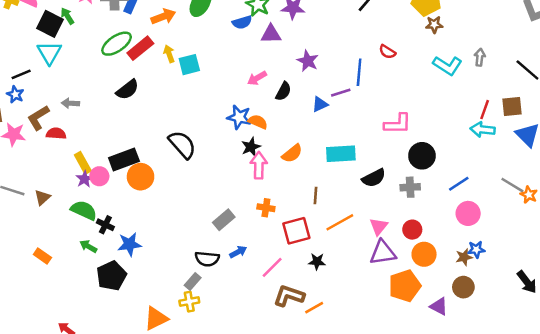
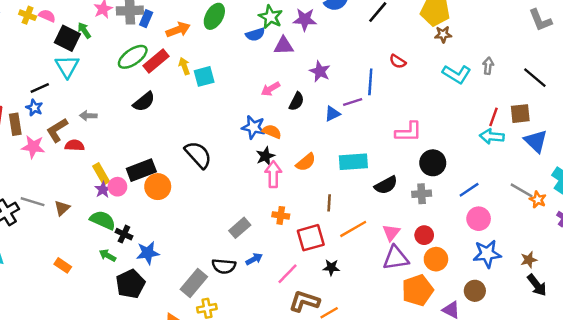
blue star: (476, 249) -> (487, 254), size x1.6
brown star: (464, 257) -> (529, 260), moved
gray rectangle: (193, 282) -> (194, 283), moved, size x1.6

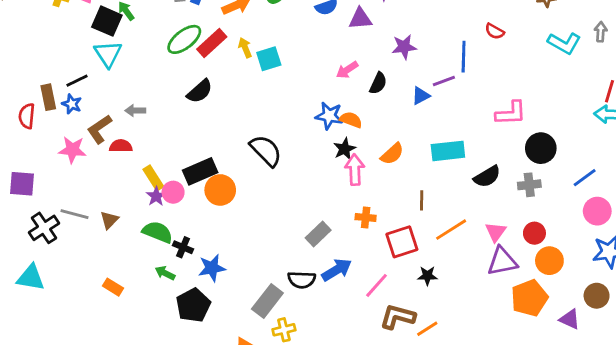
purple star: (320, 71) -> (404, 47), turned -30
brown rectangle: (15, 124) -> (48, 97), moved
blue arrow: (254, 259) -> (337, 270), size x1.5

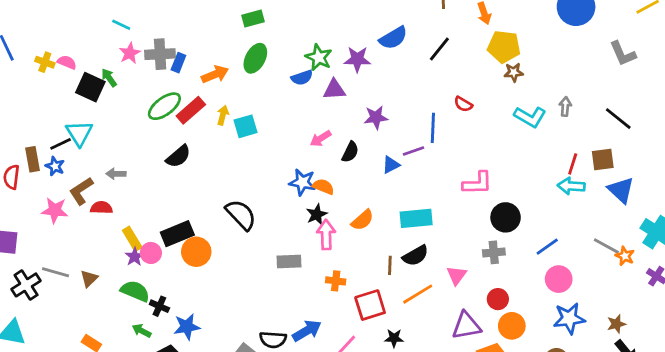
yellow arrow: (245, 48) -> (223, 115), turned 36
cyan triangle: (108, 54) -> (79, 133), moved
black semicircle: (487, 177) -> (415, 256), moved
pink triangle: (496, 232) -> (457, 275), moved
gray rectangle: (318, 234) -> (289, 262), moved, turned 40

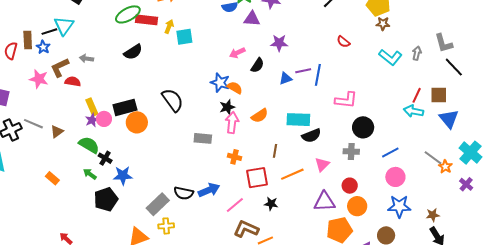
gray L-shape: (623, 54) -> (444, 43), moved
red rectangle: (191, 110) -> (147, 20), turned 40
blue line: (433, 128) -> (318, 75), moved
black semicircle: (415, 256) -> (311, 136), moved

